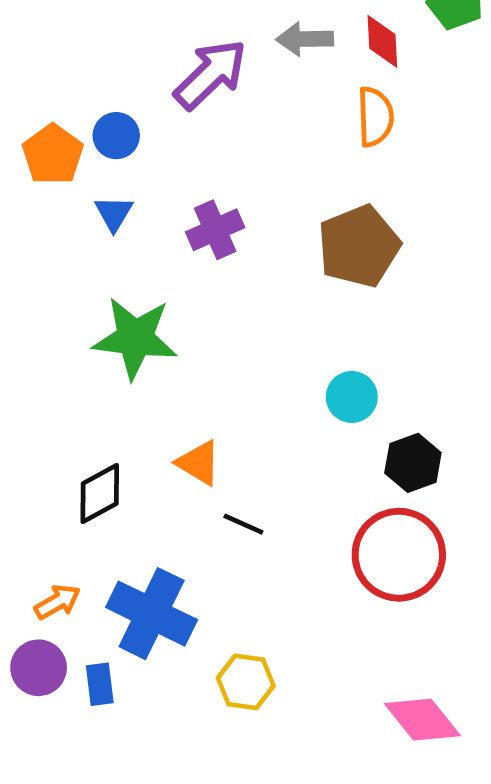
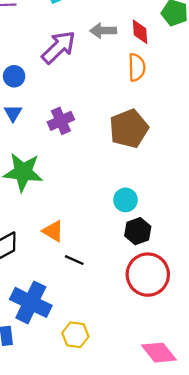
black hexagon: (413, 463) -> (138, 231), moved

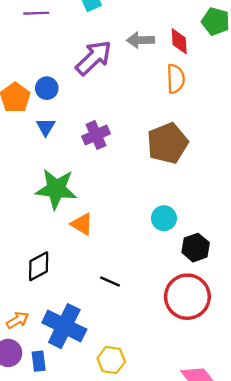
orange triangle: (53, 231) -> (82, 224), moved
black hexagon: (138, 231) -> (196, 248), moved

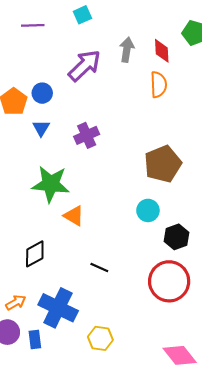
gray arrow: (141, 40) -> (127, 50), turned 100
brown pentagon: (167, 143) -> (163, 164), moved

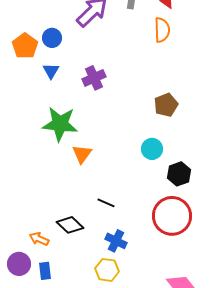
brown pentagon: (163, 164) -> (166, 105), size x0.7
orange triangle: (74, 216) -> (82, 154), turned 35
black diamond: (35, 254) -> (70, 225), moved, turned 72
orange arrow: (16, 302) -> (39, 239), moved, turned -126
blue cross: (58, 308) -> (116, 241), moved, size x0.6

